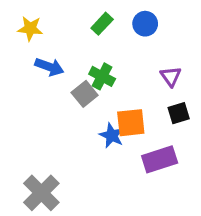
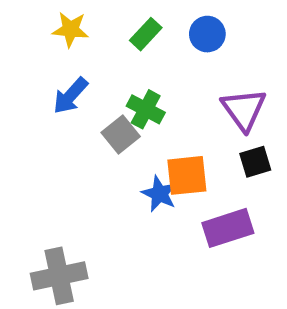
yellow star: (30, 28) -> (70, 29), moved
blue arrow: (49, 67) -> (70, 96), turned 112
purple triangle: (171, 76) -> (244, 109), size x1.5
gray cross: (41, 193) -> (59, 276), turned 33

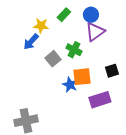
yellow star: (70, 29) -> (41, 26), moved
green cross: (146, 109) -> (74, 50), moved
purple triangle: (244, 109) -> (95, 32), moved, turned 30

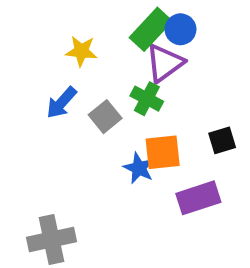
green rectangle: (64, 15) -> (151, 29), moved, size x1.5
purple triangle: (95, 32) -> (165, 63), moved
blue arrow: (31, 42) -> (61, 103), moved

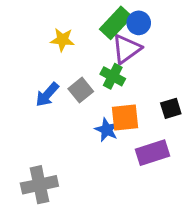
blue arrow: (61, 103) -> (47, 95), moved

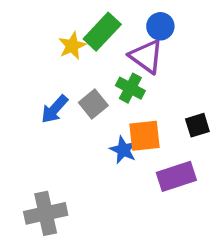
green rectangle: (116, 23) -> (102, 32), moved
yellow star: (62, 40) -> (72, 46), turned -30
purple triangle: (127, 49) -> (146, 56), turned -48

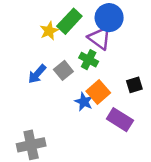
blue circle: (160, 26) -> (109, 18), size x1.5
orange square: (145, 136) -> (98, 92), turned -35
purple rectangle: (176, 176) -> (120, 120), turned 50

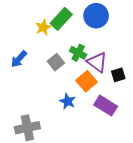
purple triangle: (99, 38) -> (97, 62), moved
blue arrow: (37, 74) -> (19, 59), moved
blue star: (84, 102) -> (68, 101), moved

